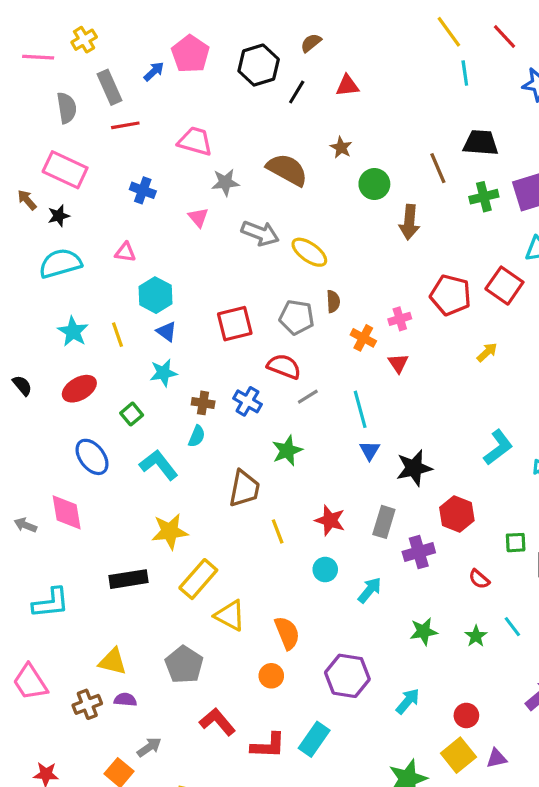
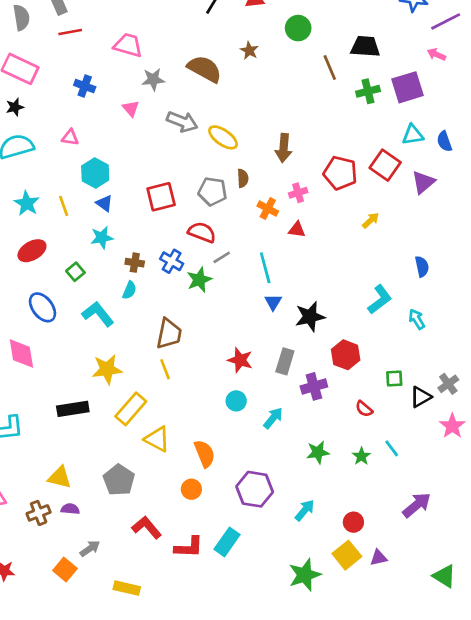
green circle: (374, 184) -> (298, 28), moved
brown arrow: (409, 222) -> (284, 148), moved
red triangle: (398, 363) -> (297, 230), turned -48
green star: (287, 451) -> (199, 280), moved
yellow line: (278, 531) -> (165, 369), moved

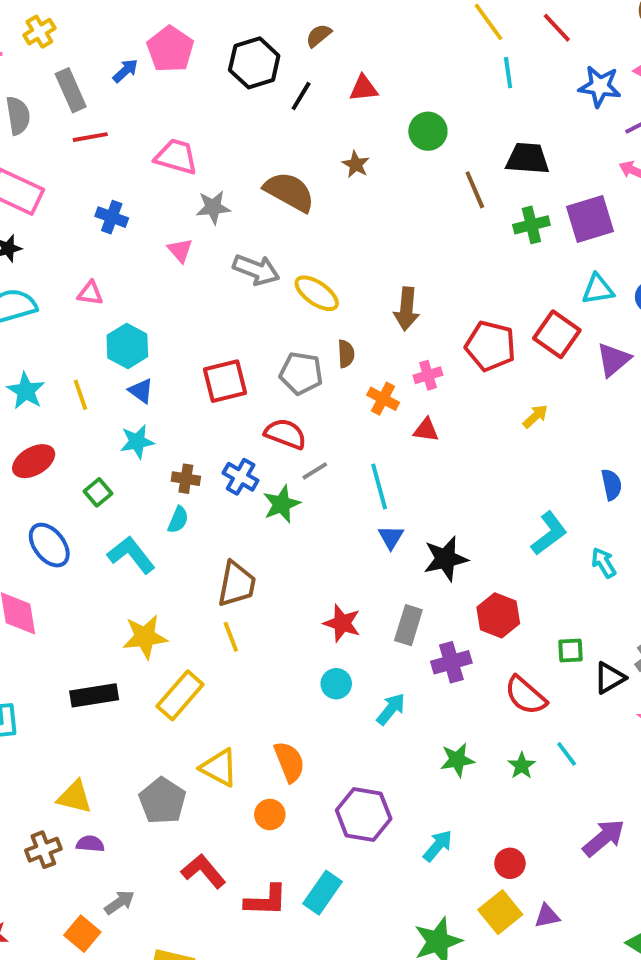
red semicircle: (364, 409) -> (526, 695), size x1.6
yellow triangle: (157, 439) -> (219, 768), moved

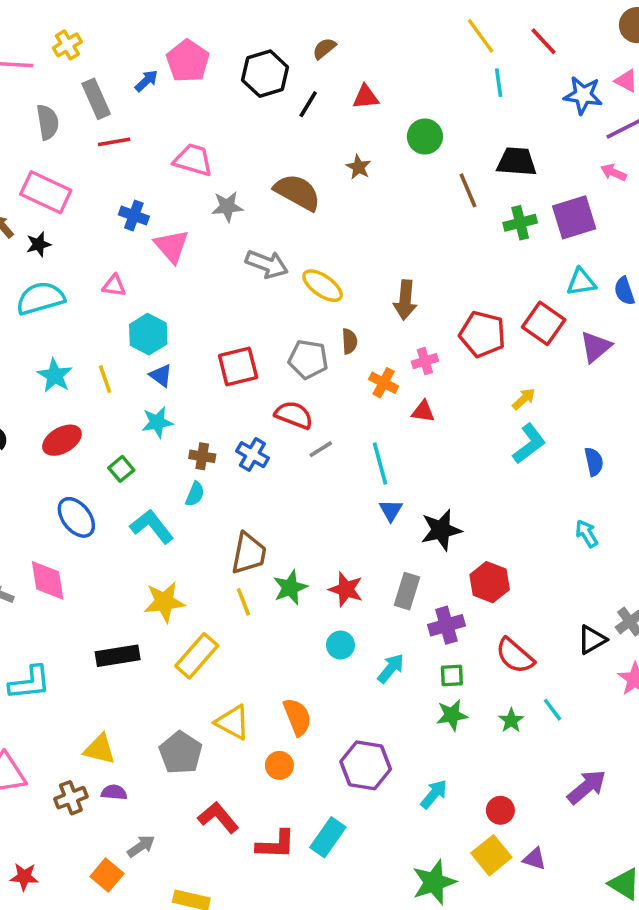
pink triangle: (180, 250) -> (172, 246), moved, size x1.5
green star: (282, 504) -> (290, 587), moved
cyan L-shape: (549, 533) -> (529, 444), moved
green square: (570, 651) -> (452, 676), moved
purple triangle: (547, 916) -> (535, 859), turned 30

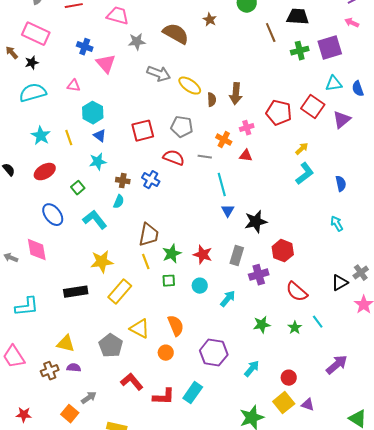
brown semicircle: (349, 341) -> (212, 100), moved
gray line: (321, 449) -> (205, 157), moved, turned 40
green square: (452, 676) -> (169, 281), moved

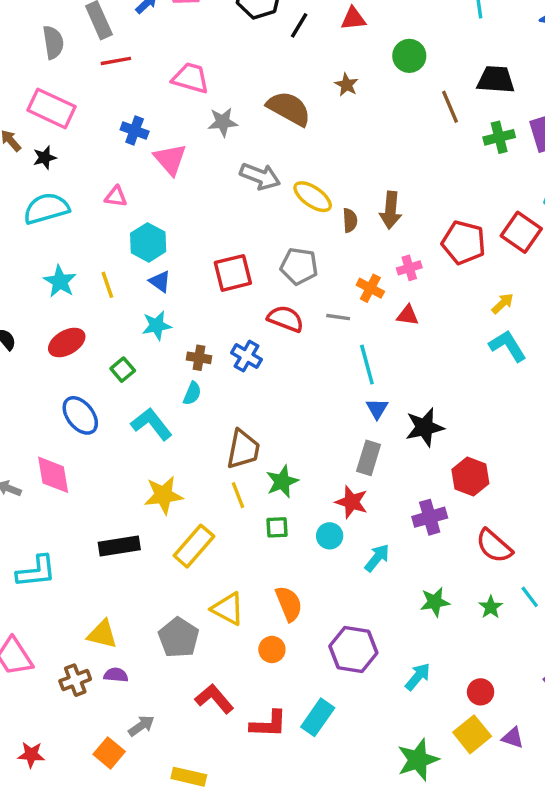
cyan L-shape: (305, 174) -> (508, 346), turned -85
red star: (203, 255) -> (352, 502), moved
gray rectangle: (237, 256) -> (369, 458), moved

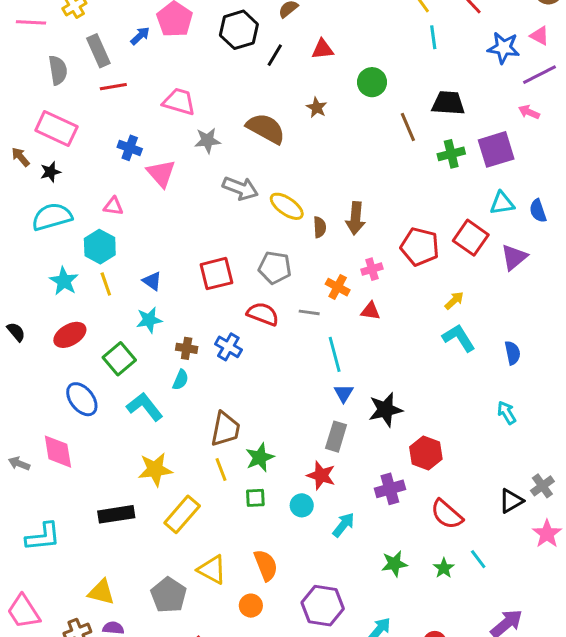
cyan hexagon: (148, 242) -> (100, 247), moved
green square: (123, 370) -> (119, 359), size x1.5

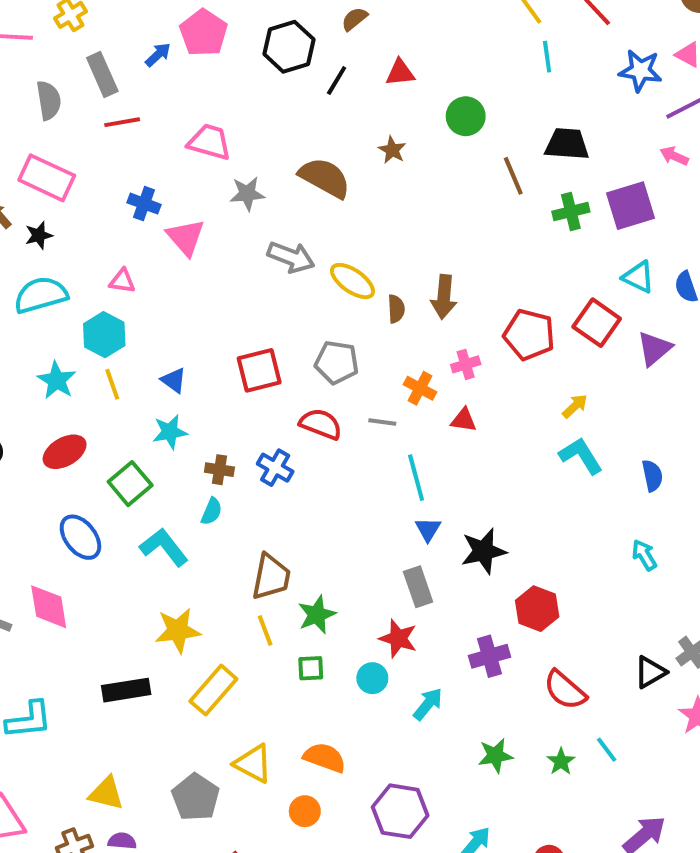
cyan triangle: (502, 203) -> (638, 277), turned 35
gray rectangle: (336, 437) -> (418, 587), turned -36
orange semicircle: (266, 565) -> (325, 758), turned -48

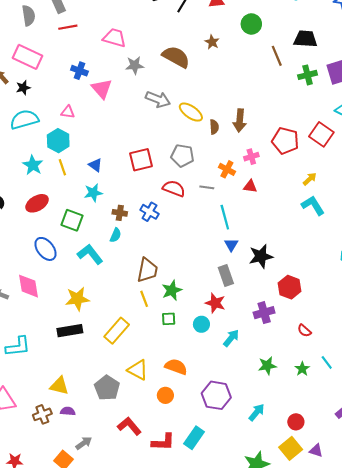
green square: (130, 484) -> (72, 220), turned -30
yellow star: (178, 630) -> (77, 299), moved
red semicircle: (565, 690) -> (304, 331), size x0.6

